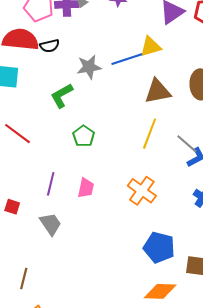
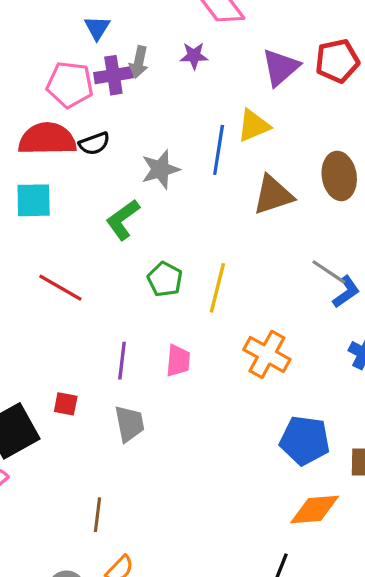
blue line: (127, 59) -> (219, 150), turned -56
yellow line: (150, 134) -> (217, 288), moved
gray trapezoid: (51, 224) -> (129, 424), turned 30

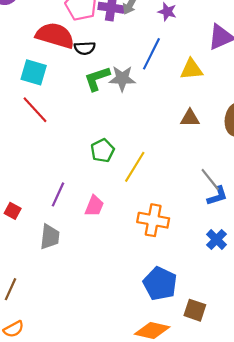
blue line: (219, 150) -> (151, 54), moved
brown triangle: (273, 195) -> (190, 118), size x0.7
green L-shape: (123, 220) -> (97, 79), moved
red line: (60, 288) -> (35, 110), moved
orange cross: (267, 354) -> (153, 220), turned -36

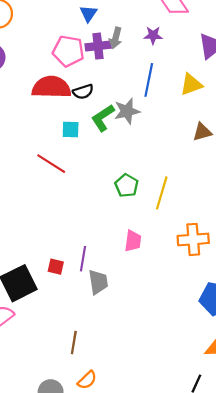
cyan square: (34, 72) -> (71, 130), moved, size x0.7
purple line: (58, 194) -> (83, 259), moved

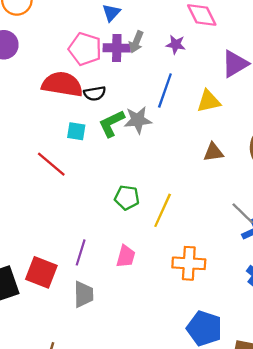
green pentagon: (127, 186) -> (127, 198), turned -30
purple line: (83, 259) -> (81, 252), moved
red square: (56, 267) -> (41, 272), size x1.8

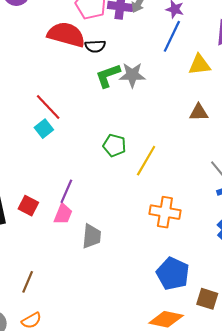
blue line: (165, 90) -> (172, 36), moved
cyan square: (76, 131) -> (44, 129), moved, turned 36
pink trapezoid: (126, 256) -> (63, 214), moved
red square: (41, 272) -> (28, 206), size x0.7
gray trapezoid: (84, 294) -> (92, 236), moved

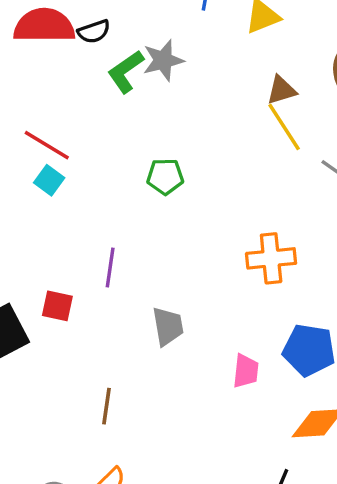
yellow line: (146, 161) -> (284, 127), moved, turned -48
pink trapezoid: (63, 214) -> (246, 371), moved
brown line: (28, 282) -> (106, 406), moved

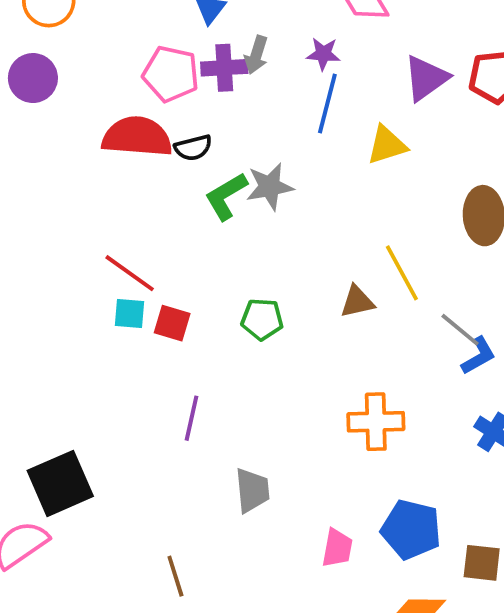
brown triangle: (281, 90) -> (357, 302), moved
cyan square: (49, 180) -> (129, 314), turned -36
red square: (57, 306) -> (172, 323), moved
brown line: (106, 406) -> (175, 576), turned -30

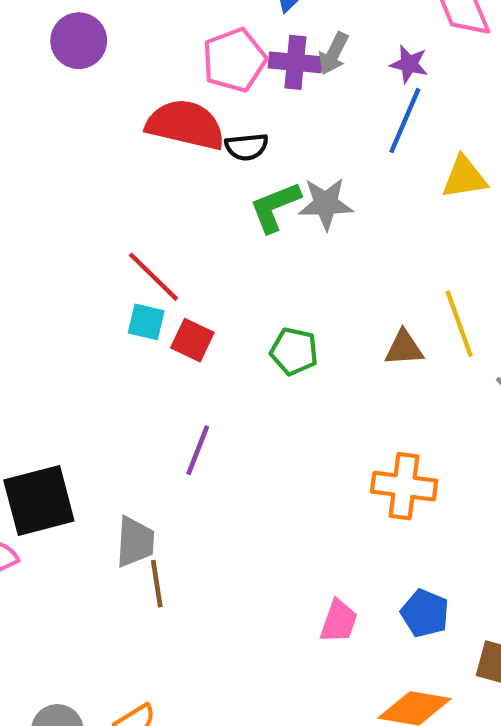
pink pentagon: (171, 74) -> (234, 60), turned 30
gray trapezoid: (252, 490) -> (135, 542), moved
blue pentagon: (411, 529) -> (425, 613), size x0.7
brown line: (175, 576) -> (157, 584), moved

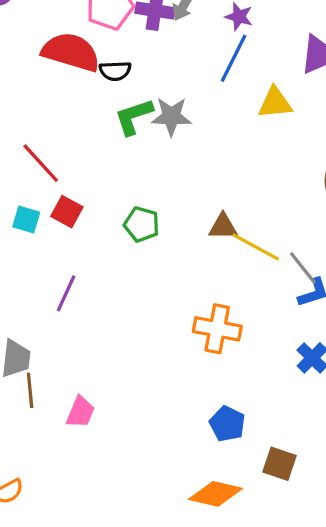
cyan square: (146, 322) -> (26, 220), moved
yellow line: (459, 324) -> (256, 247), moved, turned -45
pink trapezoid: (339, 621) -> (80, 412), moved

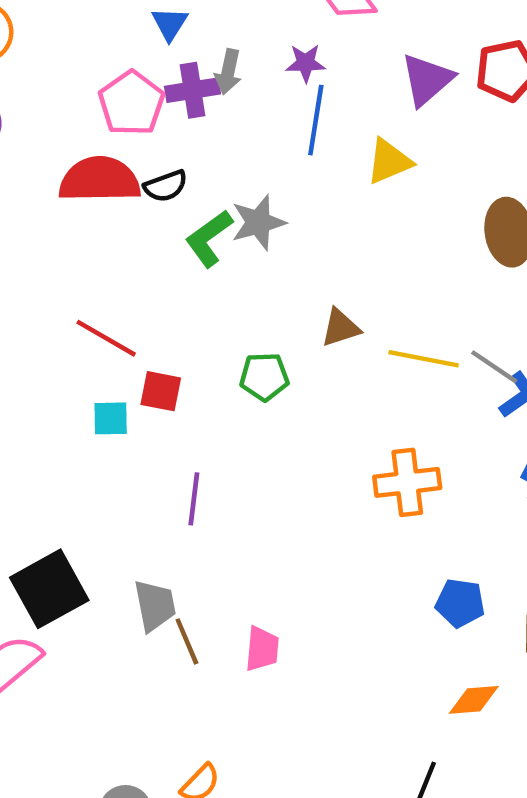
brown triangle: (223, 227) -> (341, 328), moved
orange diamond: (216, 494) -> (474, 700), size x0.7

